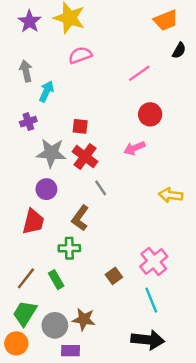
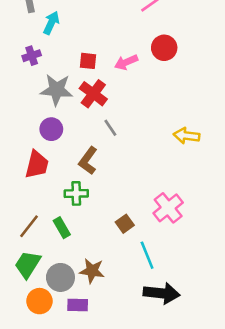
pink arrow: (134, 148) -> (126, 62), moved
cyan line: (151, 300) -> (147, 255), moved
orange circle: (16, 343) -> (39, 301), moved

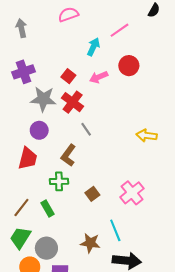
cyan arrow: (51, 23) -> (93, 47), moved
purple cross: (32, 56) -> (24, 72), size x1.5
red square: (88, 61) -> (68, 76), turned 32
brown square: (125, 224) -> (92, 194), moved
brown star: (92, 271) -> (90, 243), moved

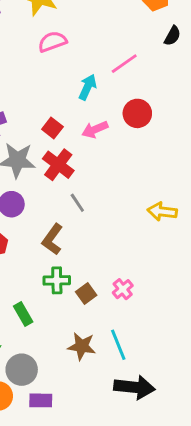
green cross: (59, 181) -> (57, 280), moved
pink cross: (132, 193) -> (123, 289), moved, size x0.6
brown star: (90, 243) -> (82, 346), moved

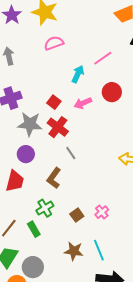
green cross: (57, 280) -> (45, 208), moved, turned -30

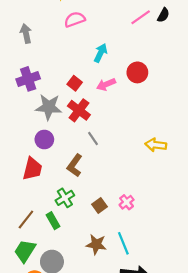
pink line: (103, 58) -> (141, 17), moved

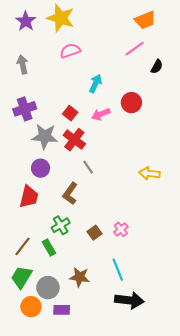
black semicircle: (163, 15) -> (157, 67), moved
brown star: (96, 244) -> (80, 277), moved

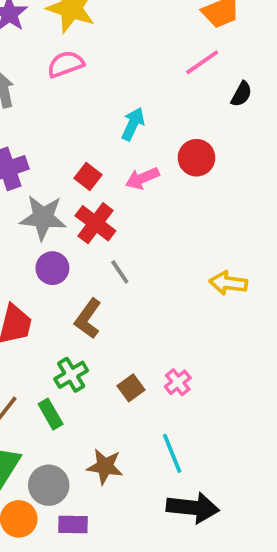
pink semicircle: (70, 51) -> (66, 64), moved
purple circle: (41, 168) -> (52, 268), moved

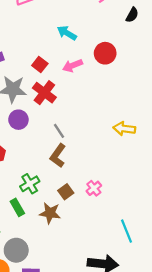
cyan arrow: (133, 124) -> (67, 33), turned -84
gray line: (120, 272) -> (59, 131), moved
brown L-shape: (88, 319) -> (58, 156), moved
cyan line: (172, 453) -> (127, 231), moved
brown star: (105, 466) -> (50, 213), moved

